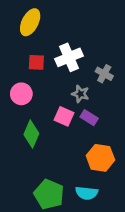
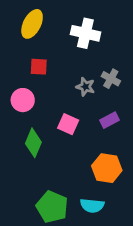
white cross: (69, 57) -> (85, 33), moved, turned 36
gray star: (80, 94) -> (85, 87), moved
purple rectangle: (89, 118) -> (109, 120), moved, turned -60

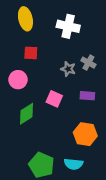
yellow ellipse: (32, 24) -> (25, 19), turned -40
purple rectangle: (109, 120) -> (87, 96), turned 32
green diamond: (33, 143) -> (27, 114), turned 35

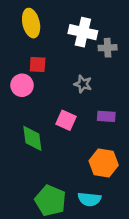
gray cross: (88, 63) -> (108, 48), moved, turned -32
pink circle: (18, 80) -> (22, 85), moved
green diamond: (27, 114) -> (32, 138), turned -65

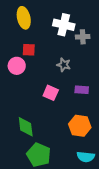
green diamond: (32, 138) -> (26, 127), moved
cyan semicircle: (89, 199) -> (86, 157), moved

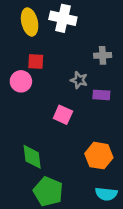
white cross: (64, 25) -> (63, 18), moved
gray cross: (83, 37) -> (103, 55), moved
purple rectangle: (82, 90) -> (101, 95), moved

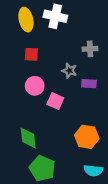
pink circle: (21, 81) -> (35, 86), moved

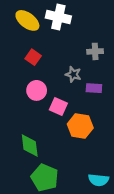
yellow ellipse: (26, 20) -> (27, 20), turned -40
red square: (31, 54) -> (33, 57), turned 32
orange hexagon: (87, 137) -> (80, 126), moved

